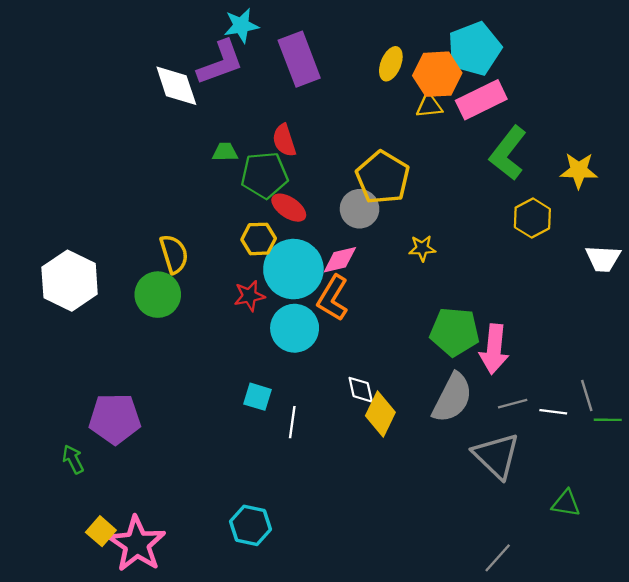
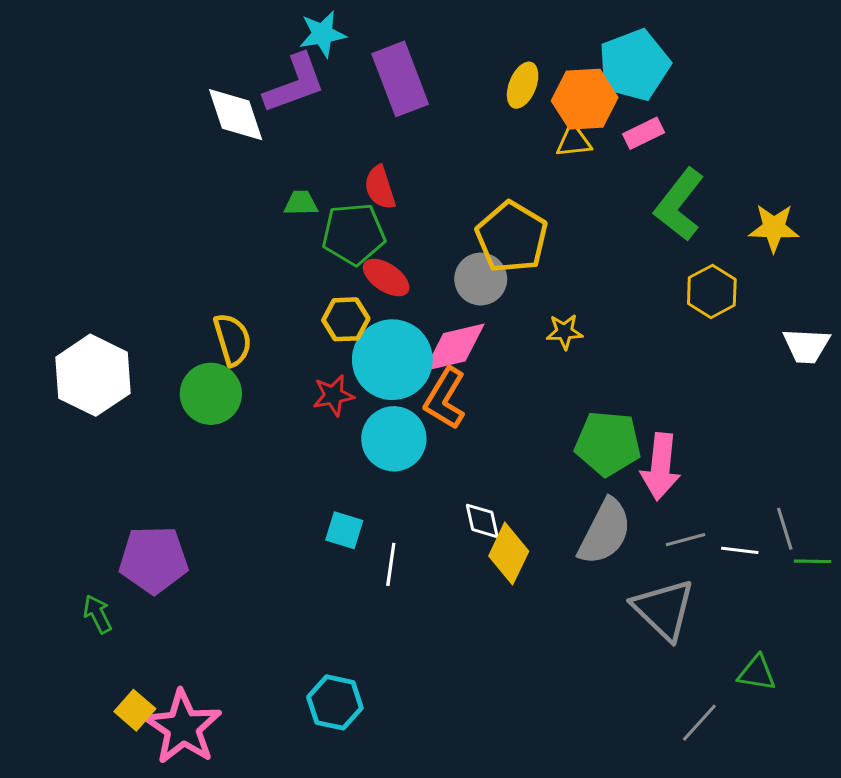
pink rectangle: (481, 100) -> (644, 133), size x0.6
pink diamond: (340, 260) -> (454, 347), size x1.4
gray line: (498, 558) -> (699, 723), moved

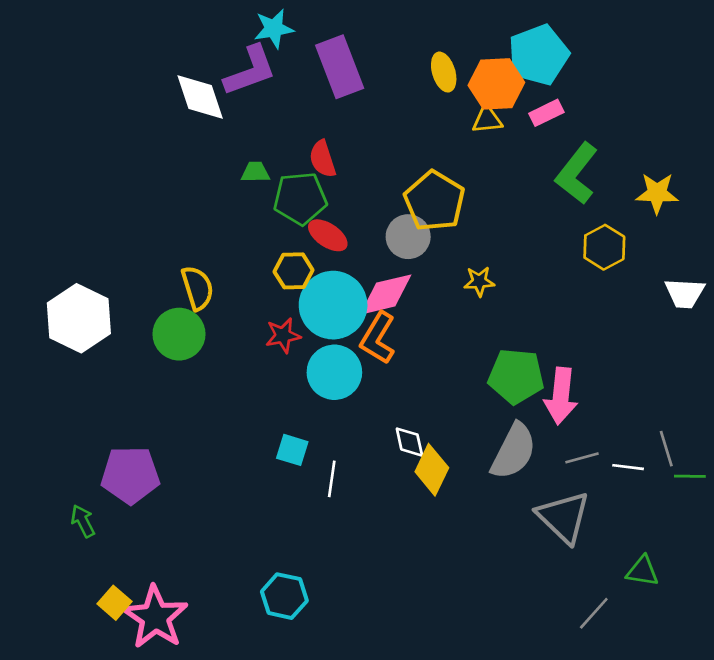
yellow ellipse: (523, 85) -> (444, 72), turned -39

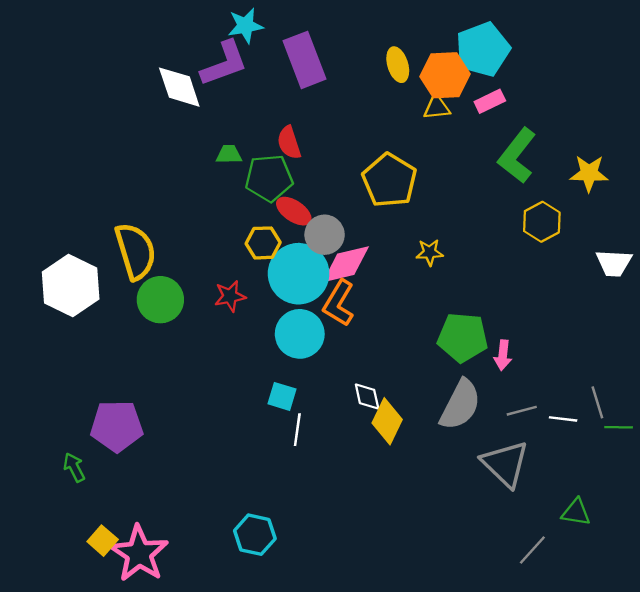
gray circle: (408, 237) -> (325, 235), moved
yellow semicircle: (197, 288) -> (136, 251), moved, size x1.4
red star: (283, 335) -> (230, 296), moved
pink arrow: (561, 396) -> (503, 355), size x0.6
cyan square: (292, 450) -> (282, 396), moved

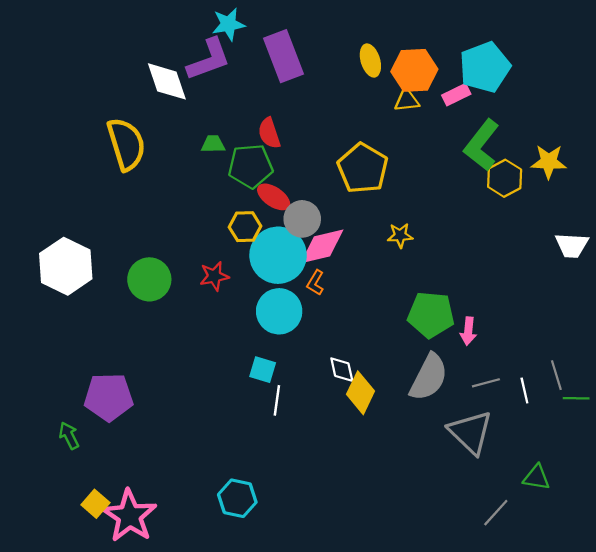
cyan pentagon: (483, 49) -> (485, 67), moved
yellow hexagon: (542, 222) -> (505, 178), moved
yellow semicircle: (136, 251) -> (126, 144), moved
orange L-shape: (339, 303) -> (315, 283), size x0.6
white line: (563, 419) -> (524, 390), turned 70

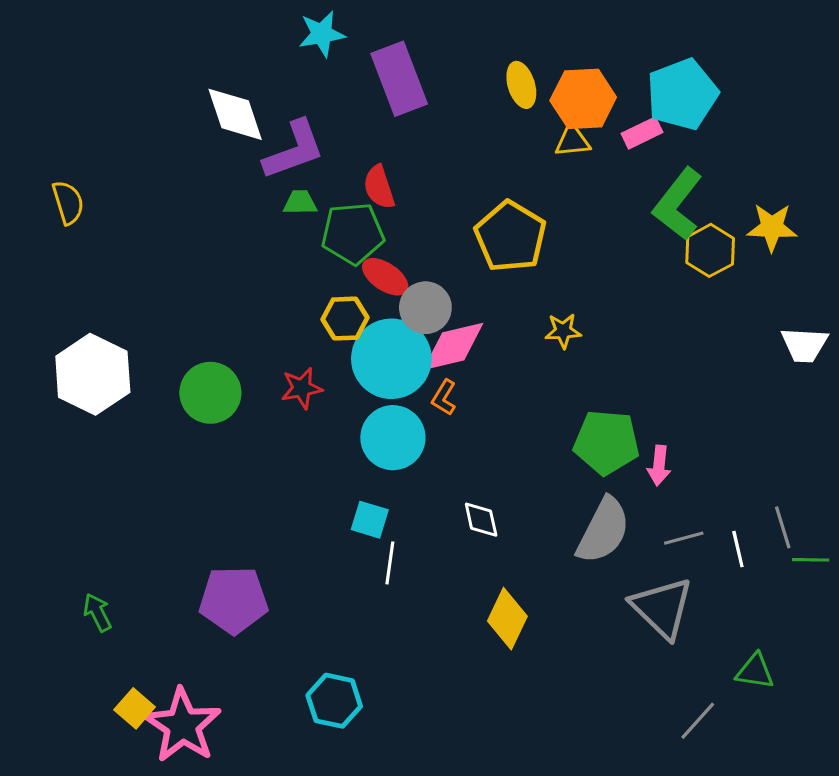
purple L-shape: (209, 59) -> (294, 150), moved
yellow semicircle: (126, 144) -> (68, 202), moved, size x0.6
yellow diamond: (361, 393) -> (507, 619), moved
purple pentagon: (109, 397) -> (234, 600), moved

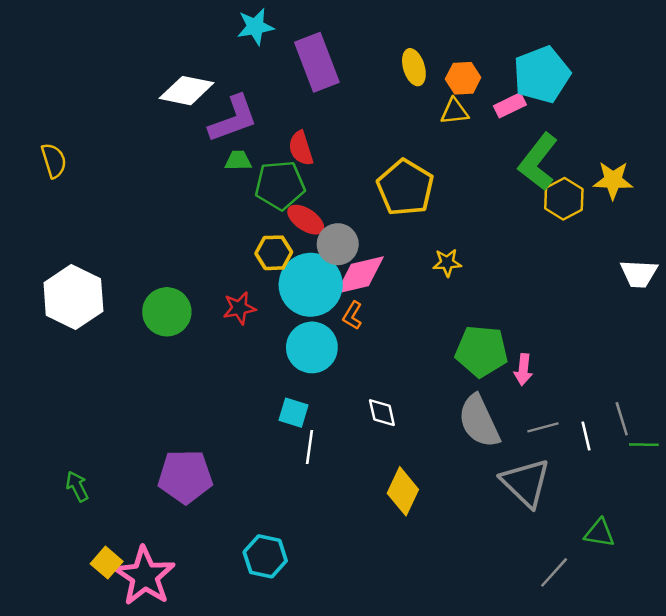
orange hexagon: (583, 99) -> (463, 78), size x0.7
white diamond: (235, 114) -> (187, 91), turned -60
gray semicircle: (603, 530) -> (479, 421), turned 128

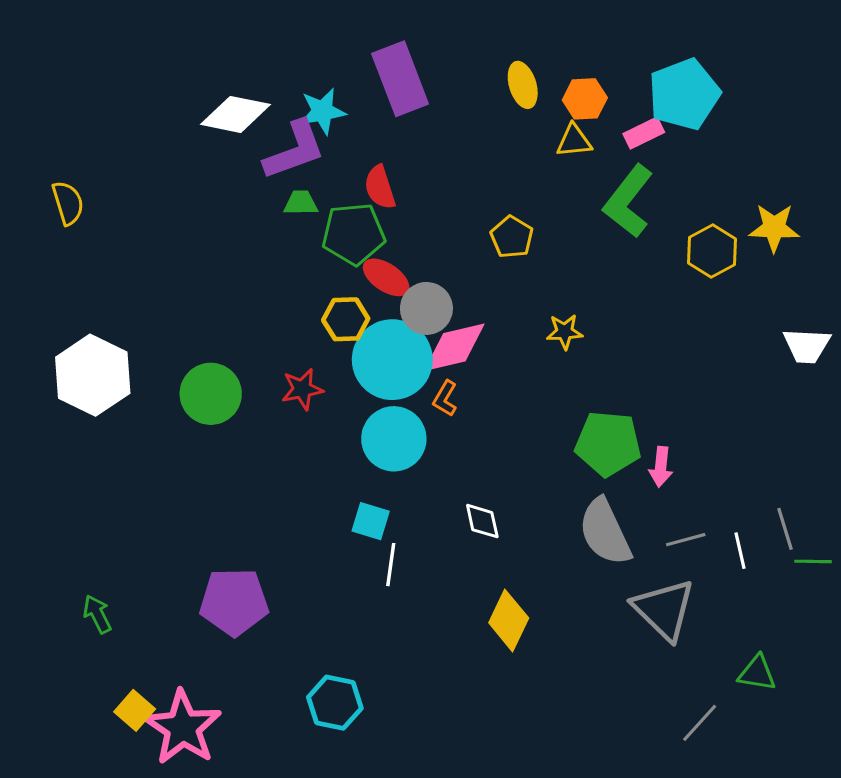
cyan star: (255, 27) -> (322, 111), moved
green L-shape: (538, 162) -> (628, 201), moved
yellow pentagon: (405, 188) -> (512, 237), size x0.6

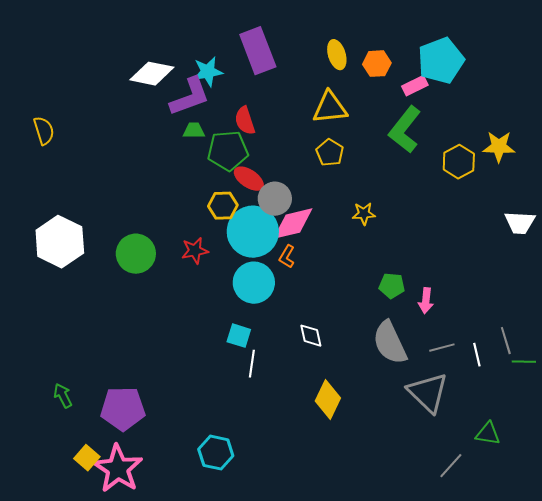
yellow triangle: (574, 141) -> (330, 108), moved, size x1.5
green pentagon: (608, 443) -> (392, 286), size x0.6
purple pentagon: (234, 602) -> (123, 409), moved

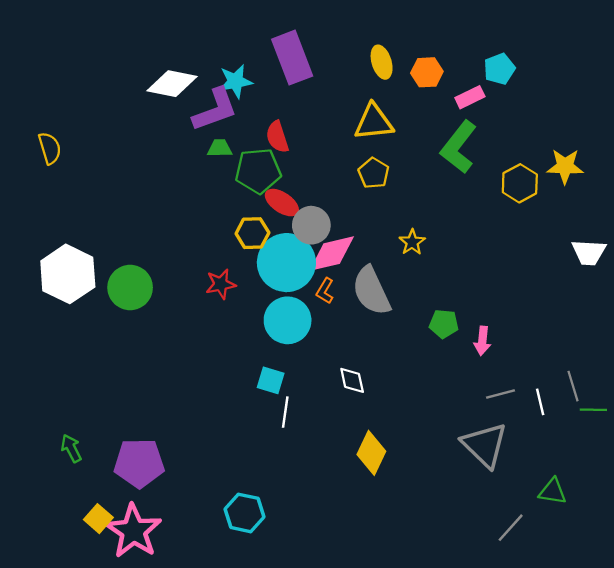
cyan pentagon: (441, 61) -> (499, 69), size x0.6
yellow star: (364, 214) -> (412, 242), turned -30
green circle: (136, 254) -> (130, 288), moved
gray semicircle: (390, 343) -> (371, 291), moved

